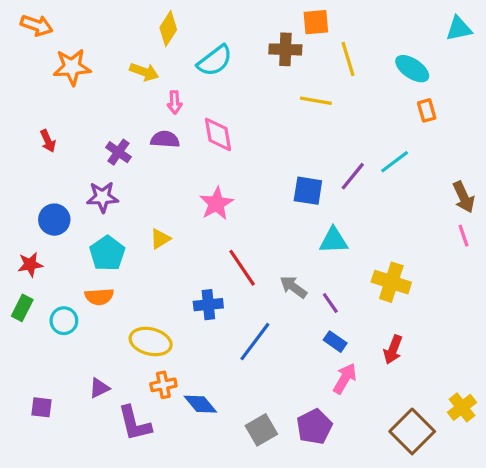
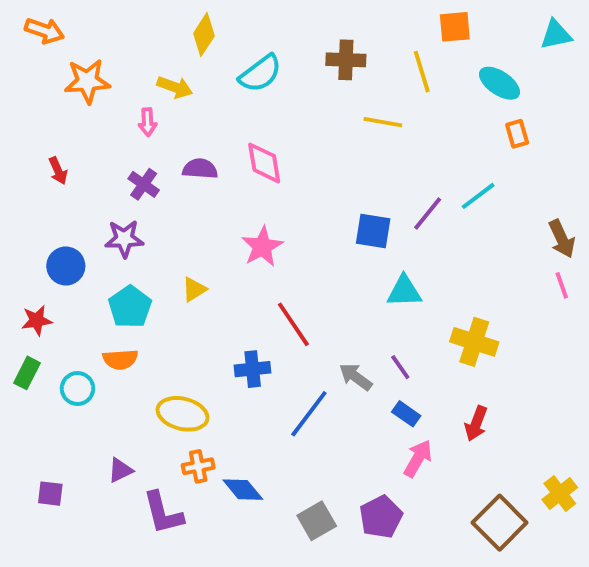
orange square: (316, 22) -> (455, 27), moved
pink arrow: (175, 102) -> (148, 122), moved
gray arrow: (293, 287) -> (356, 377), moved

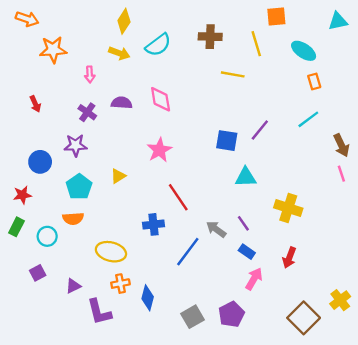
yellow arrow: (175, 87) -> (119, 53), moved
cyan line: (478, 196) -> (308, 119), moved
blue diamond: (243, 490) -> (148, 298), turned 55
purple square: (50, 494) -> (38, 273), moved, turned -35

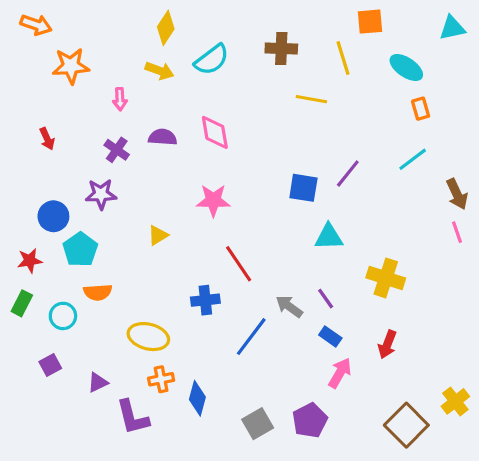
pink star: (159, 150) -> (213, 200), turned 30
cyan pentagon: (79, 187) -> (80, 249), moved

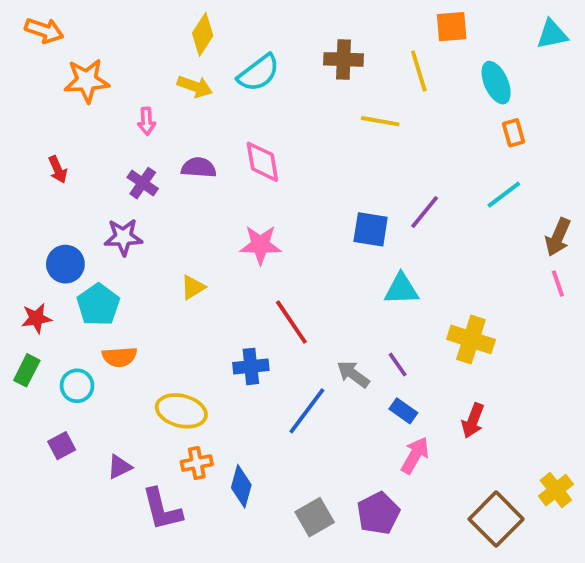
cyan ellipse: (406, 68) -> (496, 83), turned 32
brown arrow: (457, 194) -> (558, 237), turned 48

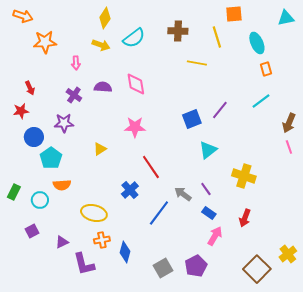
blue square: (371, 229) -> (192, 119), turned -30
cyan triangle: (401, 289) -> (208, 150), turned -36
red star: (36, 318) -> (21, 111), moved
blue cross: (251, 366) -> (130, 190), turned -36

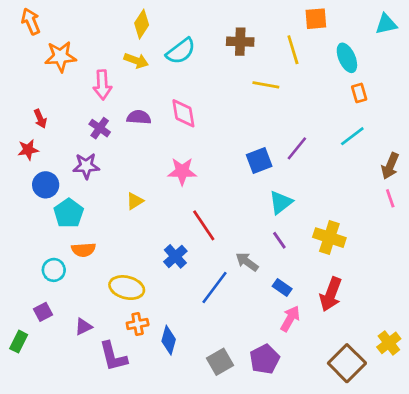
orange arrow: (23, 16) -> (31, 21), turned -132
pink arrow: (76, 63) -> (102, 85), size x1.5
purple line: (206, 189) -> (279, 240), moved
green rectangle: (14, 192) -> (19, 342), moved
red arrow: (245, 218) -> (331, 294), size x1.4

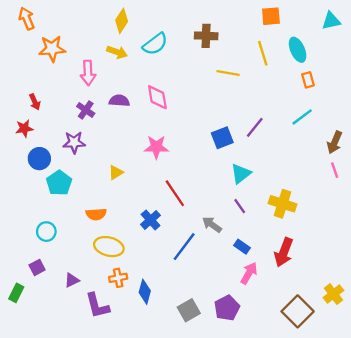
yellow line: (293, 50) -> (263, 53), moved
orange semicircle: (83, 250) -> (96, 214), moved

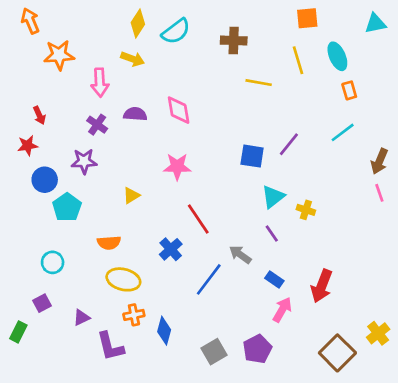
cyan semicircle: (155, 44) -> (176, 31), moved
blue square: (222, 138) -> (252, 156), turned 30
yellow cross: (283, 204) -> (306, 210), moved, size x0.6

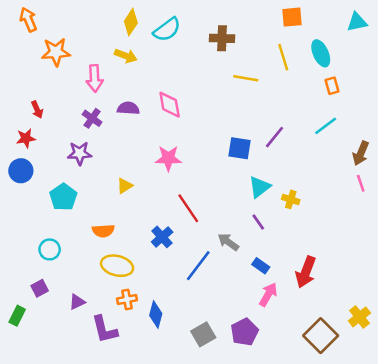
blue circle: (45, 180) -> (21, 171), moved

